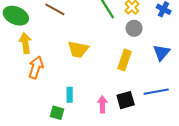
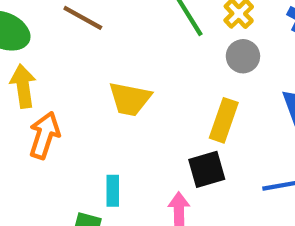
black square: (126, 100) -> (207, 169), moved

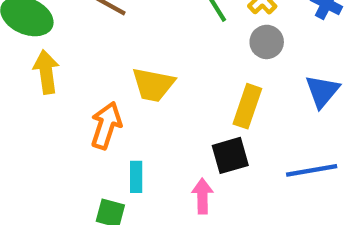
orange arrow: (44, 135) -> (106, 125), moved

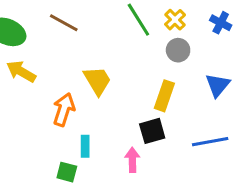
yellow arrow: (46, 72) -> (21, 71), turned -52
yellow trapezoid: (153, 85) -> (97, 81), turned -132

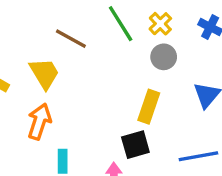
brown line: (64, 23) -> (71, 39), moved
yellow trapezoid: (97, 81) -> (44, 73), moved

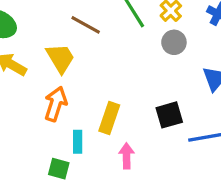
yellow rectangle: (149, 107) -> (109, 118), moved
black square: (135, 145) -> (169, 115), moved

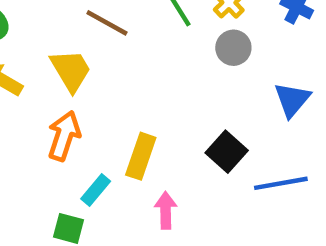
black square: (169, 115) -> (227, 152), turned -32
cyan rectangle: (78, 142) -> (96, 190), turned 40

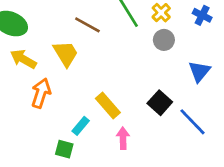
orange arrow: (64, 136) -> (41, 93), moved
yellow rectangle: (141, 156) -> (108, 105), turned -60
blue line: (281, 183) -> (193, 122), turned 56

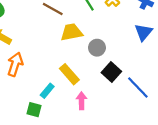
gray circle: (164, 40) -> (97, 48), moved
yellow trapezoid: (66, 54) -> (72, 32), moved, turned -70
blue triangle: (199, 71) -> (143, 32), moved

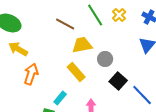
yellow rectangle: (69, 74) -> (76, 72), moved

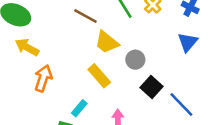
yellow trapezoid: (82, 45) -> (107, 42), turned -130

